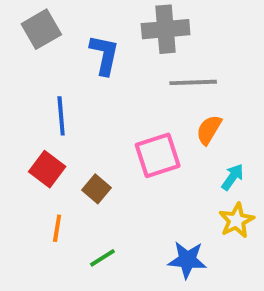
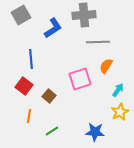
blue L-shape: (104, 55) -> (53, 28), turned 45

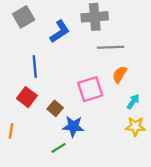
yellow star: (120, 112) -> (135, 126), turned 30
orange line: (29, 116) -> (11, 131), moved
blue star: (95, 132) -> (73, 126), moved

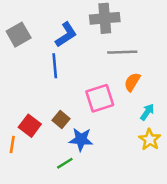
gray square: (24, 17) -> (19, 35), moved
blue line: (35, 67) -> (55, 66), moved
red square: (27, 97) -> (30, 126), moved
yellow star: (135, 126) -> (150, 139), turned 30

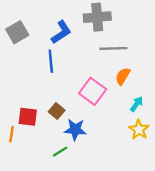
pink square: (100, 98) -> (93, 91), turned -36
red square: (30, 126) -> (28, 117), turned -30

